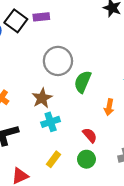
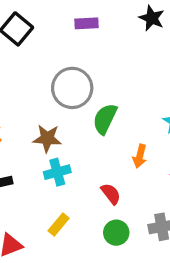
purple rectangle: (41, 17) -> (87, 23), moved
brown star: (42, 98) -> (47, 138), turned 30
green circle: (86, 159) -> (116, 233), moved

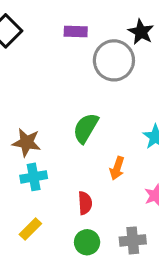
gray circle: (72, 88) -> (114, 60), moved
red semicircle: (111, 194) -> (85, 203), turned 30

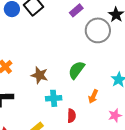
purple rectangle: (76, 31) -> (76, 10), turned -48
cyan cross: (34, 177) -> (54, 98), moved

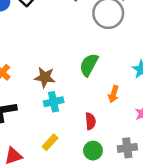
cyan cross: (54, 98) -> (54, 102), moved

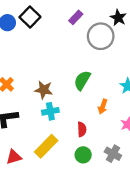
yellow rectangle: (50, 142) -> (46, 146), size x1.6
gray cross: (127, 148) -> (113, 154), turned 35

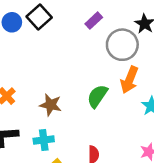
orange arrow: (103, 107) -> (129, 80), moved, size x1.5
cyan cross: (50, 111) -> (44, 140), moved

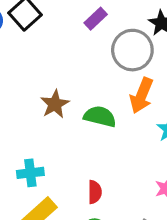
green semicircle: (97, 96) -> (100, 116), turned 70
brown star: (51, 105) -> (55, 104), moved, turned 30

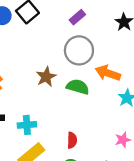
gray circle: (132, 50) -> (79, 50), moved
orange arrow: (141, 95) -> (108, 73), turned 85

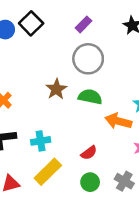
orange arrow: (108, 73) -> (118, 121), moved
red semicircle: (72, 140) -> (89, 153), turned 56

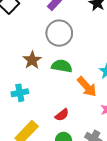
orange arrow: (118, 121) -> (87, 87), turned -145
cyan cross: (41, 141) -> (20, 93), moved

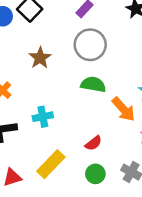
brown star: (32, 60) -> (40, 58), moved

